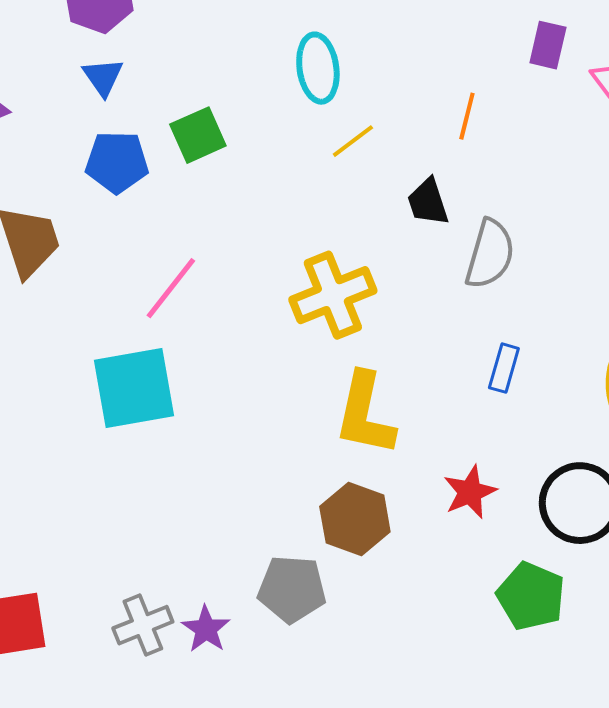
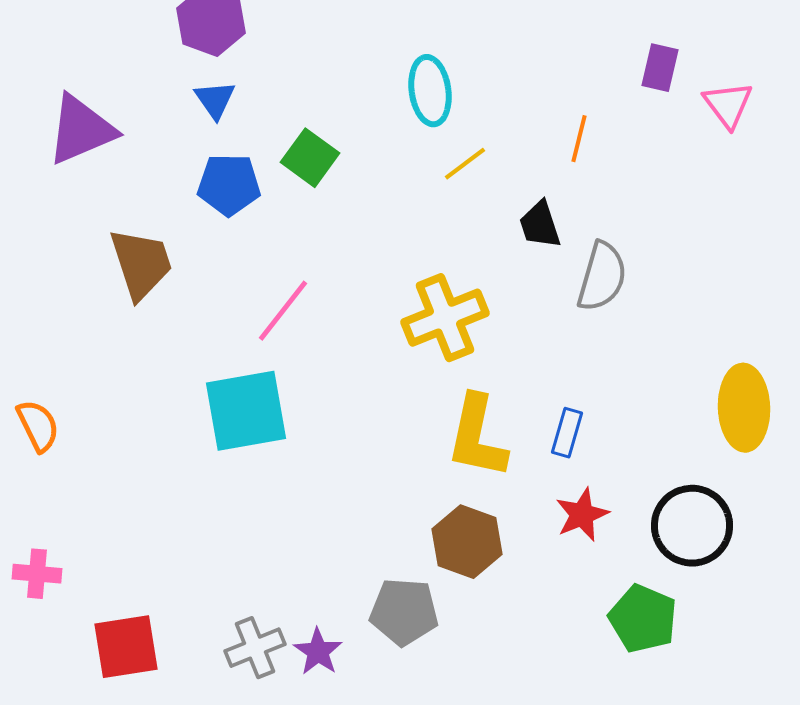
green square: (198, 135) -> (310, 158), turned -30
blue rectangle: (504, 368) -> (567, 433), moved

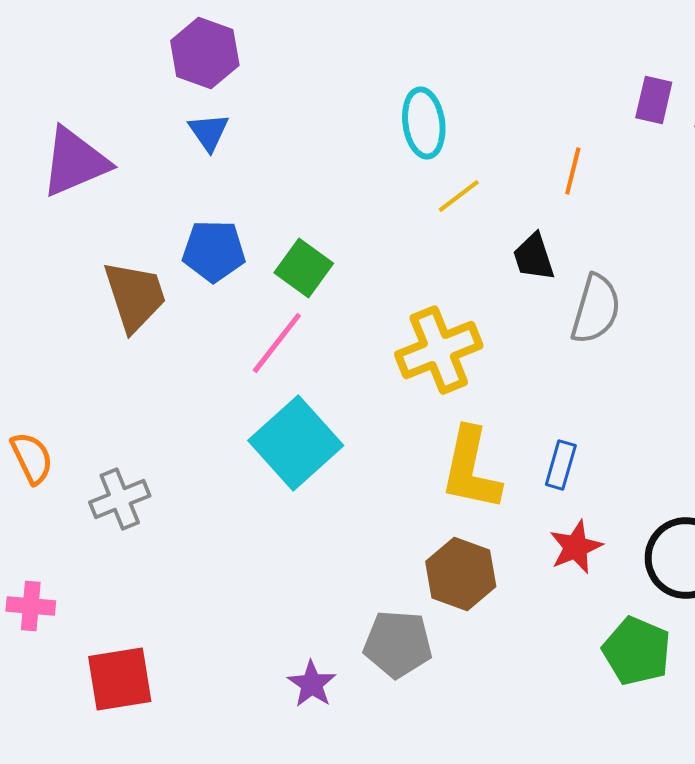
green square: (310, 158) -> (304, 268), moved
blue pentagon: (229, 185) -> (214, 251), moved
cyan square: (246, 411) -> (296, 443), moved, turned -32
gray cross: (255, 648) -> (120, 499), moved

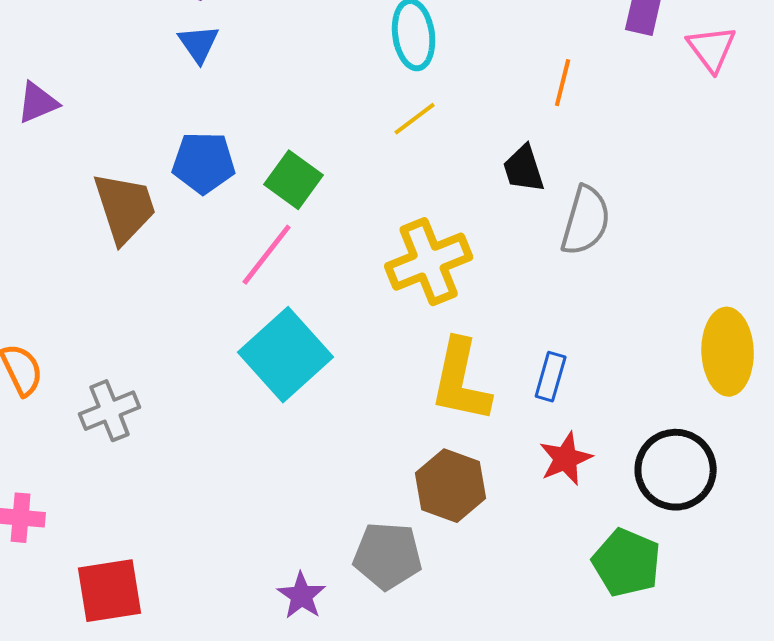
purple triangle: (75, 162) -> (38, 103), moved, size x0.6
yellow line: (459, 196) -> (415, 119), moved

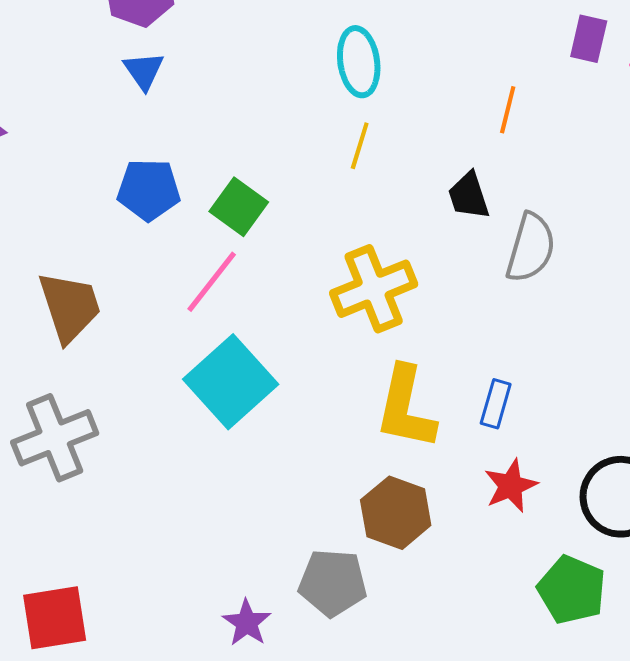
yellow line: (415, 119) -> (360, 146), turned -36
brown trapezoid: (125, 208) -> (70, 307), moved
gray cross: (110, 411) -> (55, 438), size x1.4

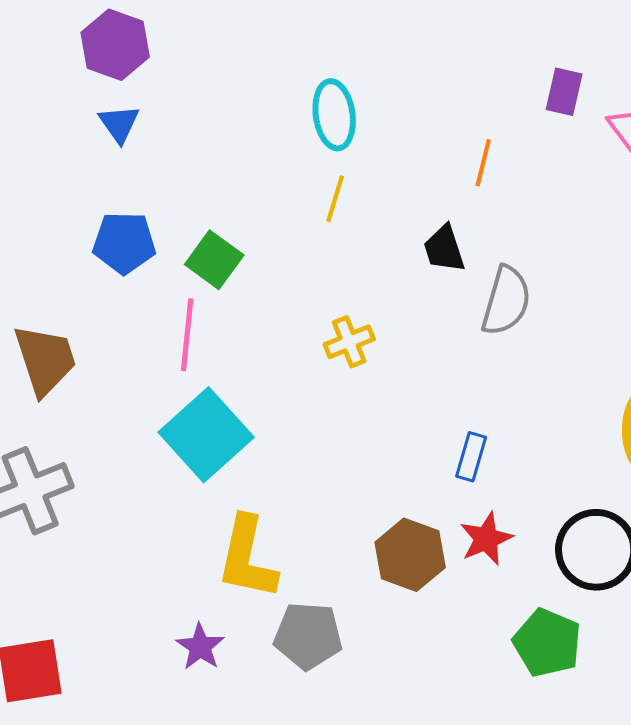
pink line: (212, 282) -> (187, 335), turned -32
yellow cross: (374, 289) -> (349, 342), size x0.6
yellow L-shape: (406, 408) -> (247, 558), moved
brown hexagon: (396, 513) -> (410, 555), moved
purple star: (247, 623) -> (200, 647), moved

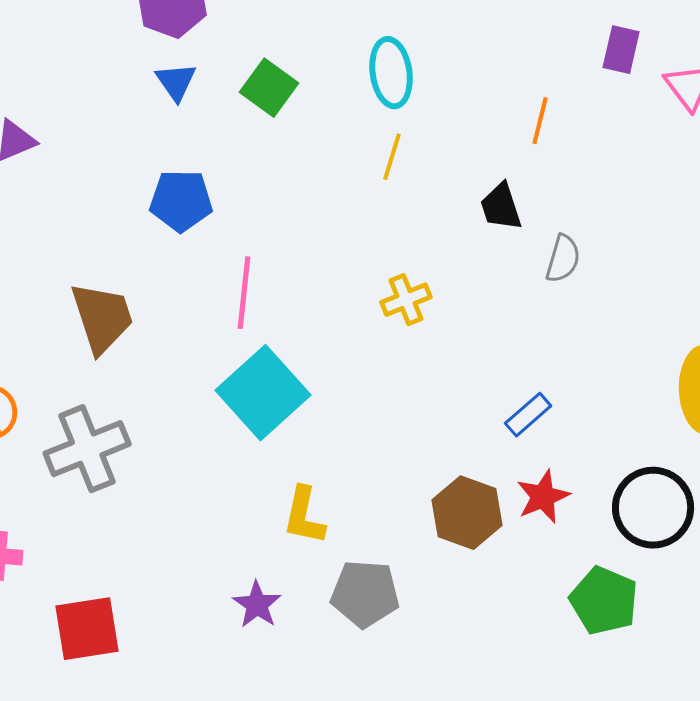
green square: (214, 260) -> (269, 88), moved
gray semicircle: (506, 301) -> (563, 259), size x0.7
blue rectangle: (471, 457) -> (528, 415), turned 33
yellow L-shape: (247, 558) -> (304, 516), size x0.7

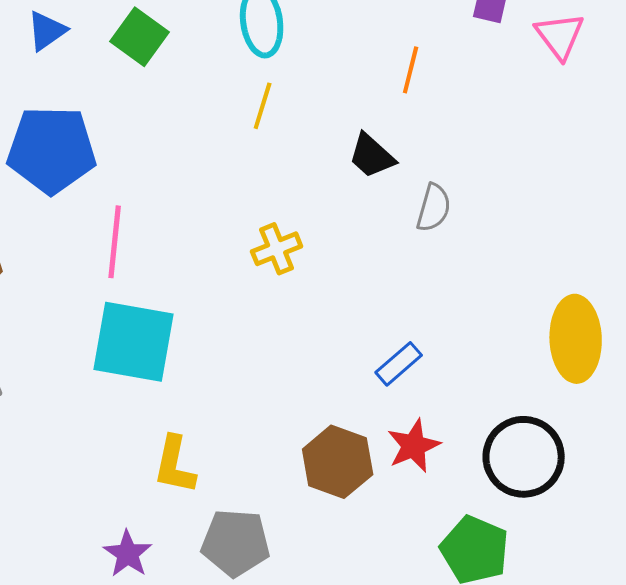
blue triangle: (176, 82) -> (47, 31), turned 30
blue pentagon: (181, 201) -> (52, 150), size x1.4
black trapezoid: (501, 207) -> (372, 156), turned -30
cyan square: (263, 393) -> (134, 342), turned -38

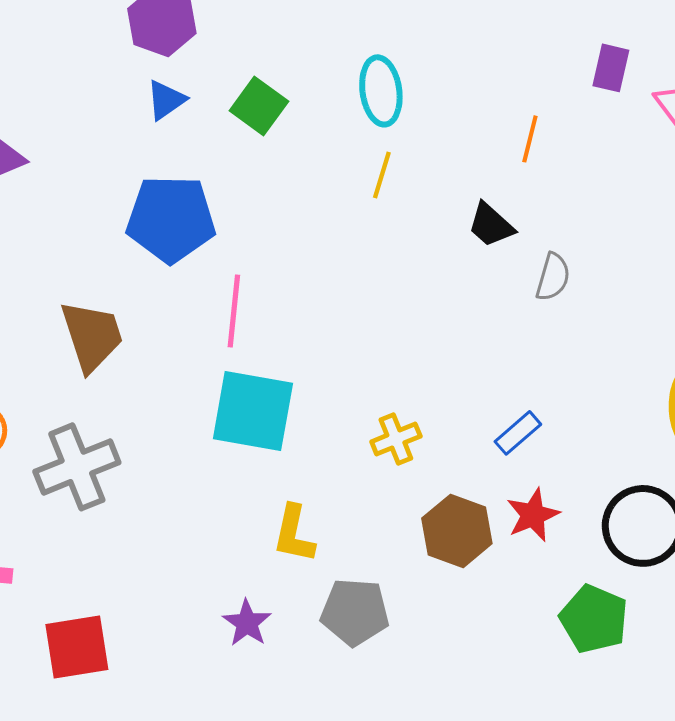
yellow cross: (277, 249) -> (396, 439), moved

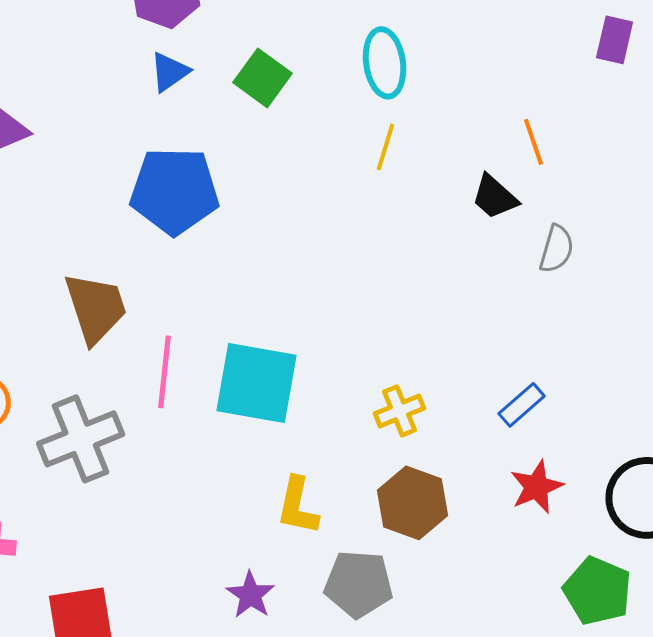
orange line: (530, 139) -> (534, 142), moved, turned -33
pink line: (234, 311) -> (165, 372), moved
brown hexagon: (457, 531) -> (413, 503), moved

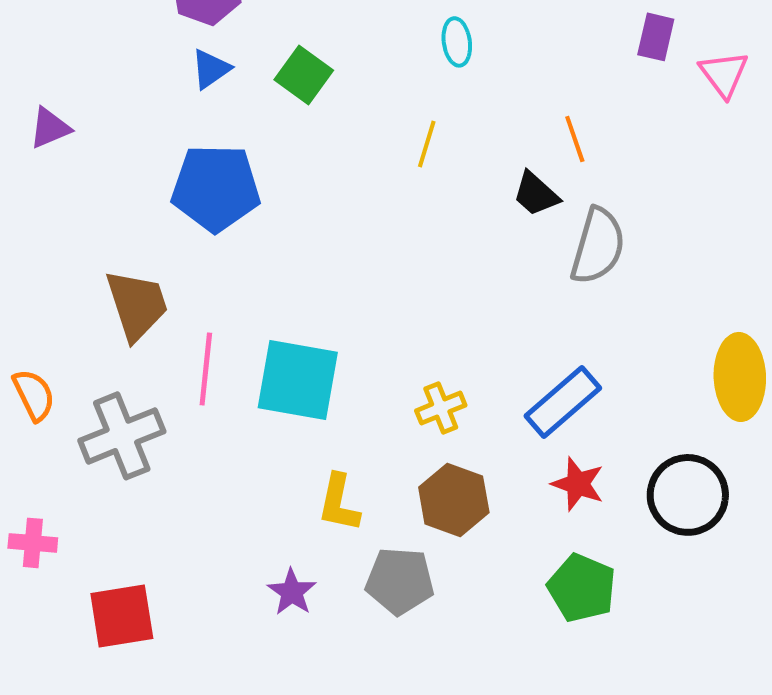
cyan ellipse: (385, 63) -> (457, 42), moved, size x0.7
gray semicircle: (557, 249) -> (598, 246), size x1.6
blue rectangle: (522, 405) -> (563, 402), size x1.6
red star: (537, 487) -> (578, 484), turned -30
green pentagon: (598, 591) -> (582, 588), moved

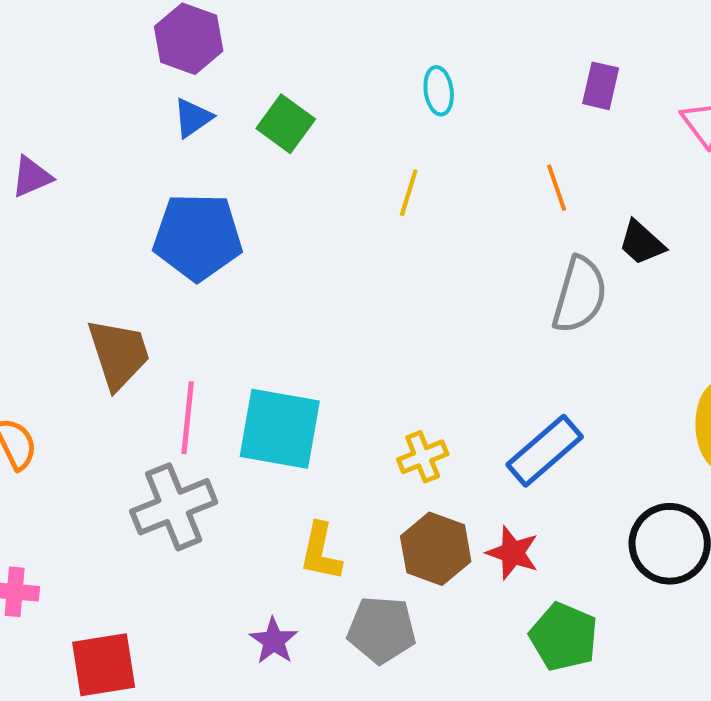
purple rectangle: (656, 37) -> (601, 86), moved
black trapezoid: (536, 194) -> (642, 243), moved
gray cross: (122, 436) -> (174, 507), moved
red star: (578, 484) -> (513, 553), moved

